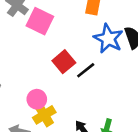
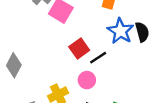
pink circle: (37, 99) -> (87, 80), moved

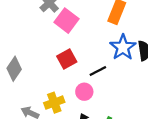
red square: (79, 49) -> (67, 59), moved

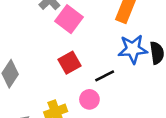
blue star: (123, 47) -> (133, 49), turned 30

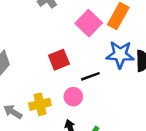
pink square: (69, 19) -> (89, 23), moved

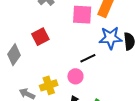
pink square: (89, 23) -> (82, 15), turned -35
red square: (59, 60) -> (40, 37), moved

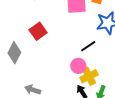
yellow cross: (49, 85) -> (89, 76), moved

